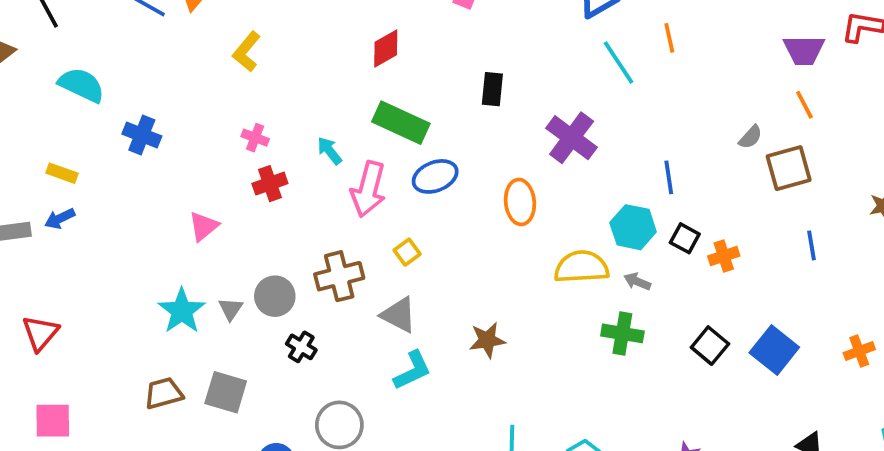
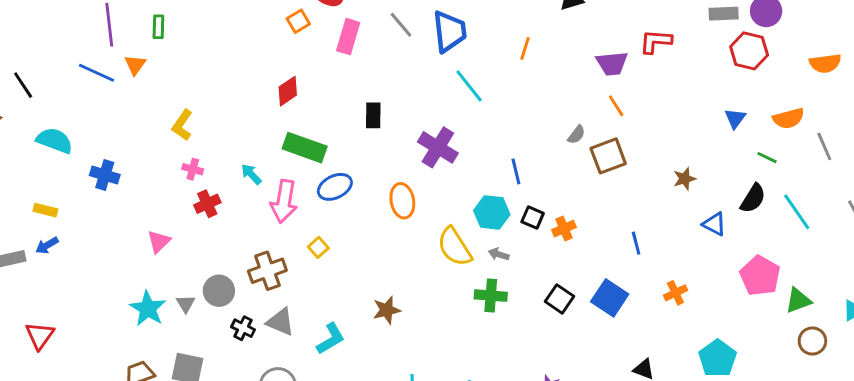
orange line: (669, 38) -> (525, 48), moved, turned 35
yellow L-shape: (247, 52) -> (182, 125), moved
blue line: (812, 245) -> (636, 243), moved
yellow semicircle: (581, 267) -> (455, 247), turned -114
gray triangle: (399, 315) -> (280, 322), moved

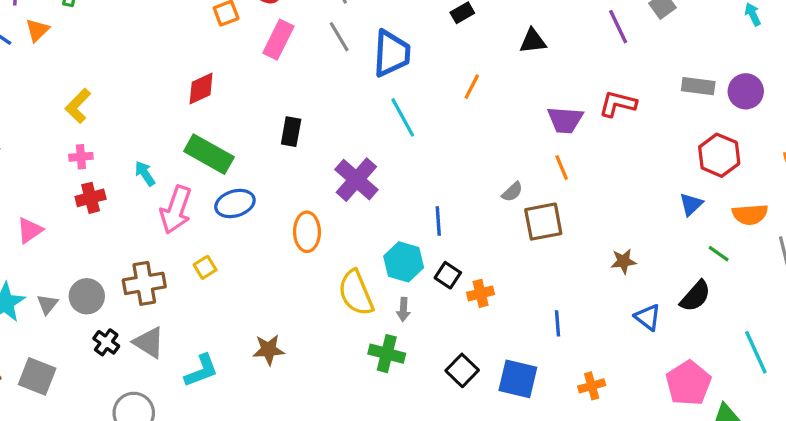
red hexagon: (749, 51) -> (719, 155), moved
pink cross: (193, 169) -> (81, 157), turned -30
cyan line: (797, 212) -> (756, 352), moved
gray arrow: (499, 254) -> (403, 309), turned -114
blue square: (610, 298) -> (518, 379), turned -30

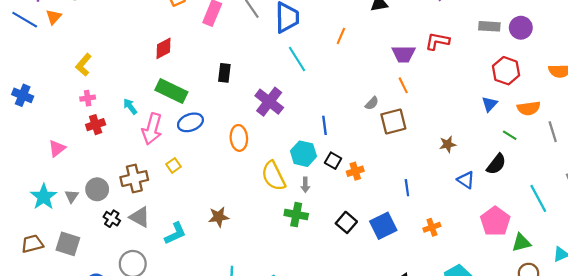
blue square: (518, 379) -> (383, 226), turned -36

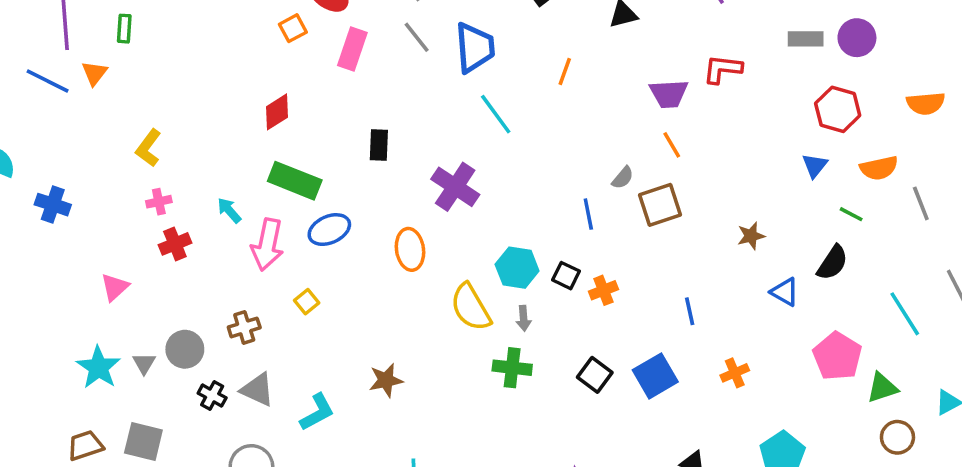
blue line: (325, 125) -> (588, 214), moved
brown cross: (134, 179) -> (244, 327), size x0.7

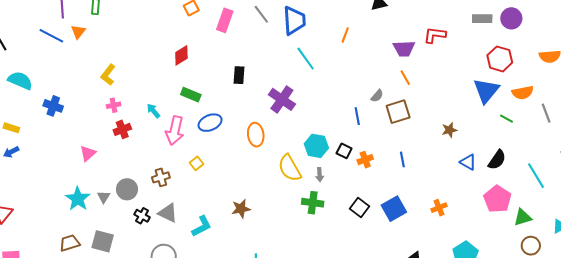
blue triangle: (815, 166) -> (486, 91), size x1.8
green rectangle: (295, 181) -> (191, 95), size x0.7
black semicircle: (832, 263) -> (497, 160), moved
blue line: (690, 311) -> (402, 159), moved

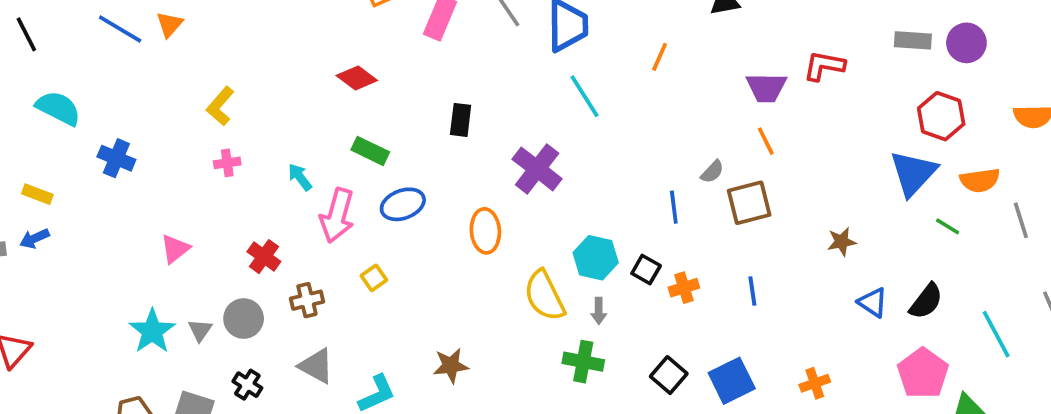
red diamond: (181, 55) -> (357, 78), turned 65
red cross: (122, 129) -> (264, 257), moved, turned -36
black cross: (142, 216) -> (247, 385), moved

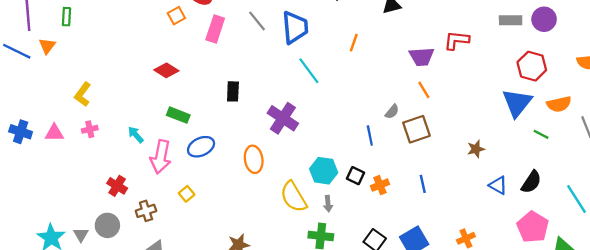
pink triangle: (175, 249) -> (54, 133), moved, turned 42

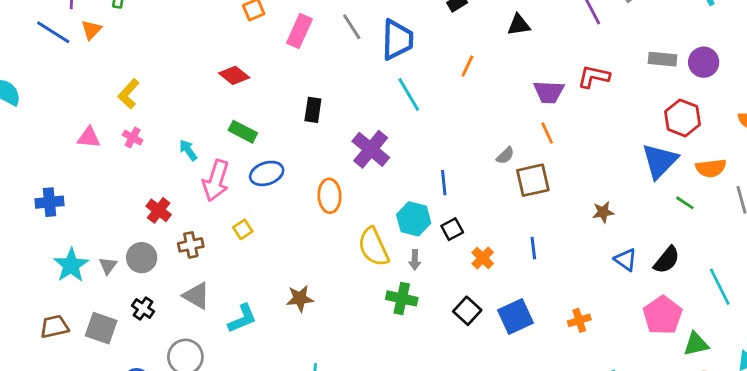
pink cross: (90, 129) -> (133, 138), turned 35
blue cross: (21, 132) -> (49, 202), moved, turned -30
blue line: (370, 135) -> (444, 183), moved
black square: (356, 176) -> (452, 229), turned 30
orange cross: (380, 185) -> (483, 258), moved, turned -30

